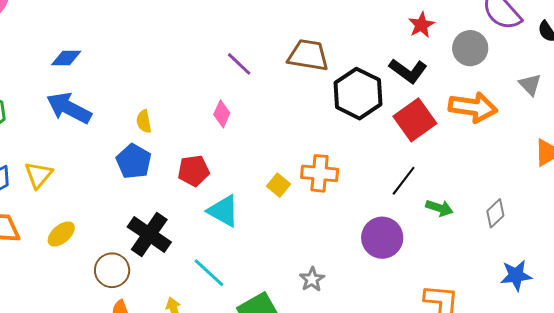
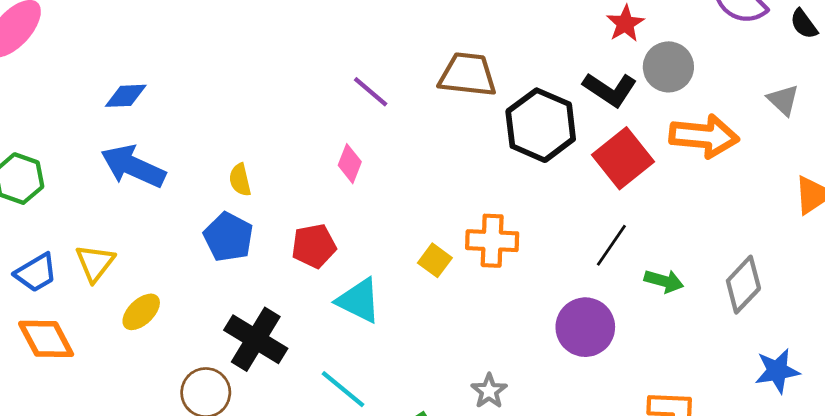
gray circle: (470, 48) -> (668, 67), moved
gray diamond: (495, 213) -> (743, 285), size x1.4
yellow ellipse: (61, 234) -> (141, 312), moved

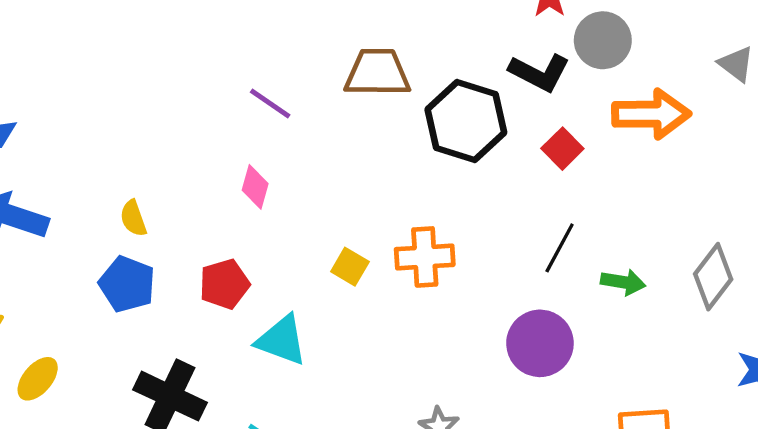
red square: (623, 158) -> (562, 149), size x0.6
yellow square: (435, 260) -> (350, 267), moved

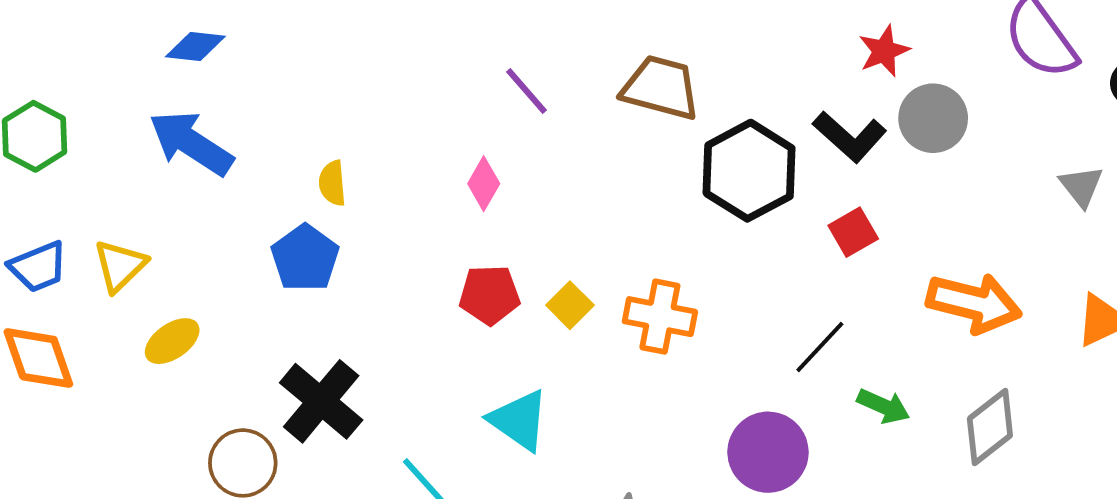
orange arrow: (651, 114) -> (974, 303), moved
red pentagon: (224, 284) -> (490, 295), moved
cyan triangle: (282, 340) -> (519, 420), moved

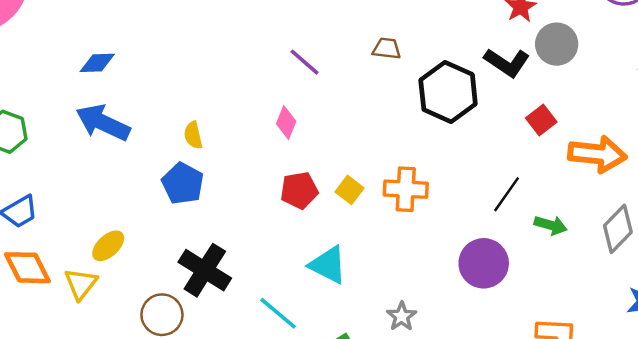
brown trapezoid: (661, 88) -> (387, 49), size x0.6
red square: (853, 232) -> (541, 120), moved
yellow triangle: (120, 266) -> (81, 284), moved

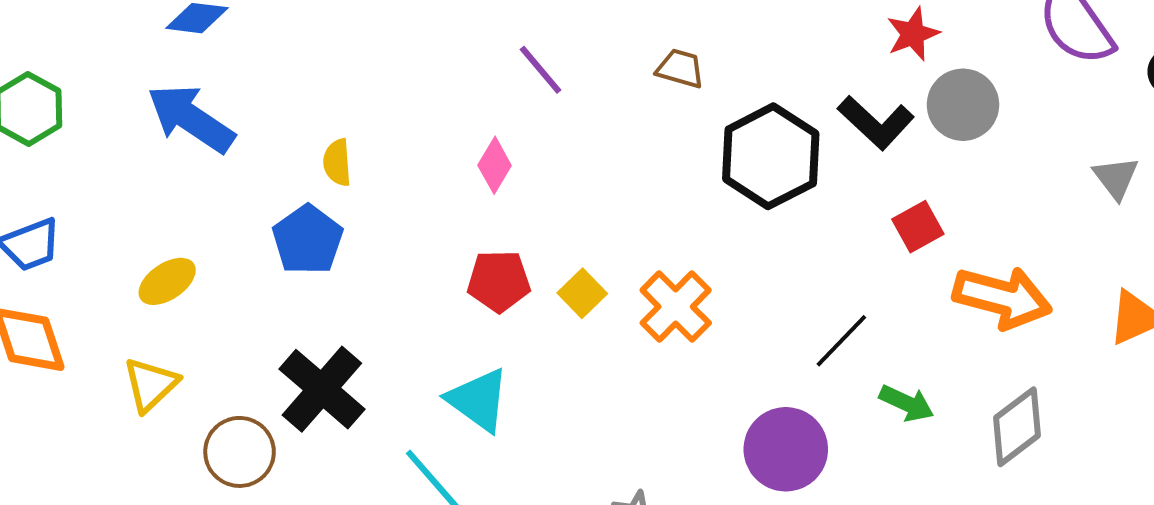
orange cross: (406, 189) -> (676, 307), turned 33
yellow ellipse: (108, 246) -> (167, 281), moved
cyan triangle: (328, 265) -> (478, 400), moved
yellow triangle: (81, 284) -> (151, 385), moved

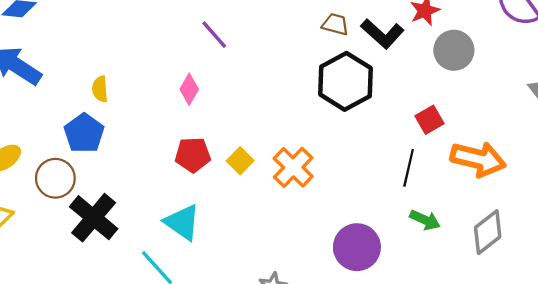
brown trapezoid: (680, 68) -> (335, 24), moved
black L-shape: (876, 122) -> (382, 34), moved
black line: (841, 341) -> (409, 168), moved, turned -30
brown circle: (240, 452) -> (55, 178), moved

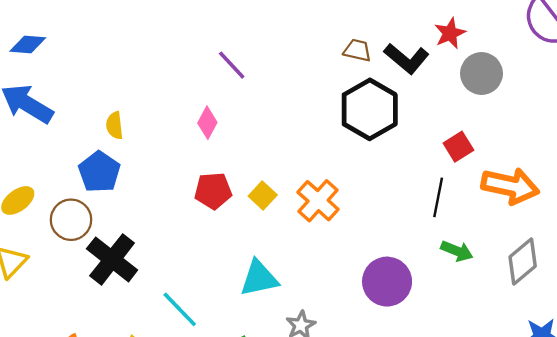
cyan triangle: (182, 222) -> (259, 278), moved, turned -45

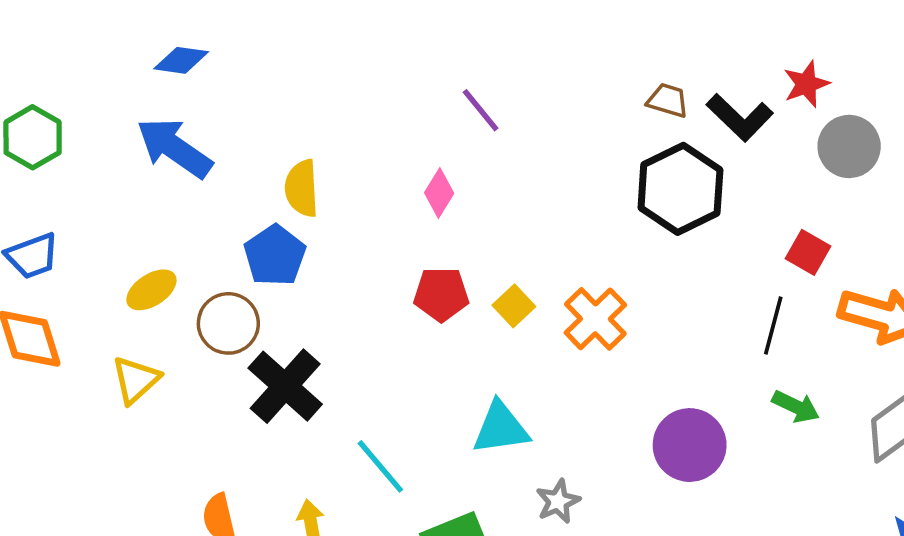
yellow semicircle: (115, 126) -> (302, 188), size x1.4
red square: (458, 147) -> (808, 252), turned -32

